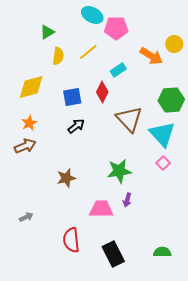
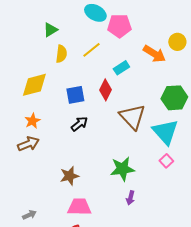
pink trapezoid: (101, 209) -> (79, 207), moved

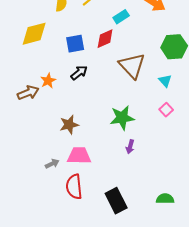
red diamond: (105, 90) -> (105, 39), turned 40
orange star: (32, 121) -> (48, 81), moved
cyan triangle: (165, 132) -> (165, 81), size x0.5
gray arrow: (29, 215) -> (52, 164), moved

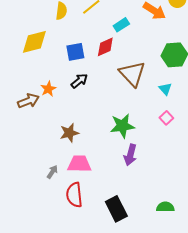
purple arrow: (130, 147) -> (130, 155), size x1.5
gray arrow: (52, 164) -> (52, 172), turned -32

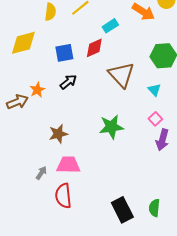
purple arrow: (130, 155) -> (162, 140), moved
green semicircle: (165, 207) -> (154, 208), turned -84
black rectangle: (116, 209) -> (122, 210), moved

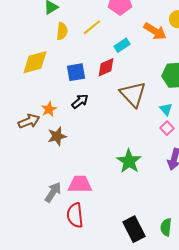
pink square: (155, 119) -> (167, 128), moved
green star: (111, 127) -> (129, 161), moved, turned -30
brown star: (58, 134) -> (57, 136), moved
gray arrow: (41, 173) -> (53, 192), size x1.5

